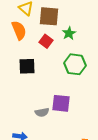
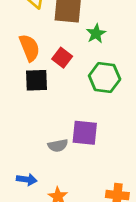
orange semicircle: (19, 30) -> (29, 48), moved
red square: (46, 41) -> (62, 58), moved

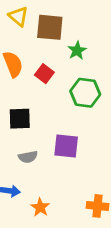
black square: (37, 80) -> (20, 119), moved
gray semicircle: (58, 145) -> (28, 157), moved

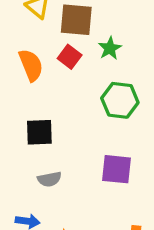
red square: (44, 74) -> (70, 57), moved
purple square: (66, 146) -> (117, 169), moved

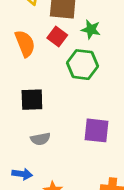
green star: (110, 48) -> (91, 29), turned -30
green hexagon: (120, 100) -> (82, 65), moved

